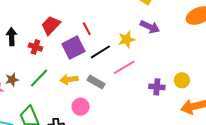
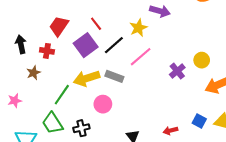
green line: (39, 78) -> (62, 95), moved
brown star: (12, 80) -> (33, 73), moved
yellow arrow: (69, 80) -> (86, 78), size x1.4
purple cross: (157, 87) -> (177, 71), turned -35

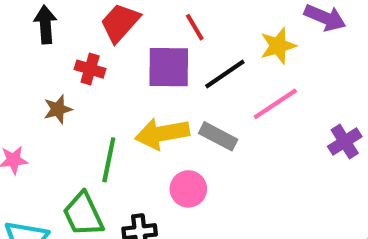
black arrow: (21, 44) -> (45, 25), moved
purple square: (86, 45) -> (169, 67), turned 30
green line: (62, 95) -> (109, 160), turned -30

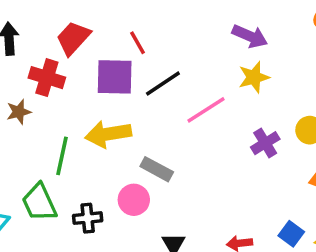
yellow star: (278, 46) -> (254, 77), moved
red cross: (90, 69) -> (47, 78), size x1.4
gray rectangle: (218, 136) -> (157, 169), moved
pink circle: (188, 189) -> (134, 200), moved

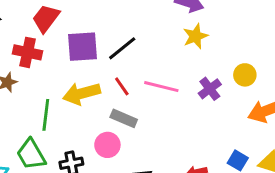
red line: (138, 43) -> (122, 86), moved
pink line: (206, 110) -> (161, 87), moved, turned 52

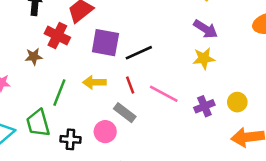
yellow arrow: (82, 94) -> (94, 82), size x0.7

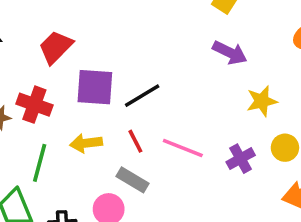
red cross: (57, 36) -> (34, 105), moved
yellow star: (204, 58) -> (262, 101), moved

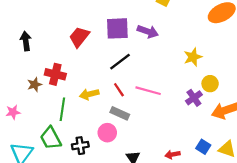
red trapezoid: (56, 47) -> (79, 37), moved
purple arrow: (230, 53) -> (148, 31), moved
purple square: (95, 87) -> (117, 28), moved
purple cross: (241, 159) -> (194, 98), moved

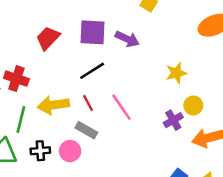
pink line: (148, 91) -> (121, 107), turned 35
yellow arrow: (89, 94) -> (53, 105), size x1.4
black cross: (80, 146) -> (40, 151), moved

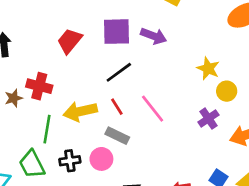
yellow star: (176, 73) -> (208, 68), turned -30
yellow circle: (193, 105) -> (227, 91), moved

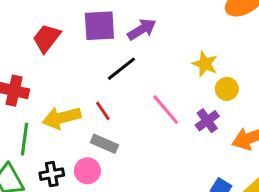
purple arrow: (154, 36) -> (142, 29), turned -50
black line: (119, 72) -> (121, 69), moved
pink line: (153, 109) -> (166, 110), moved

